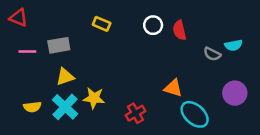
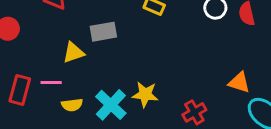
pink line: (27, 52) -> (51, 82), moved
yellow triangle: (65, 77) -> (74, 53), moved

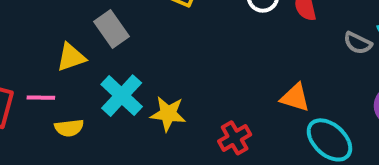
gray rectangle: (103, 32) -> (112, 29), turned 65
cyan cross: (111, 105) -> (122, 96), moved

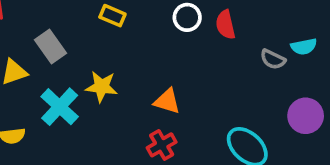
orange triangle: (295, 98) -> (167, 101), moved
yellow star: (168, 114) -> (102, 87), moved

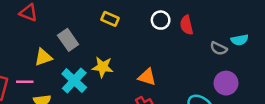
purple circle: (306, 116) -> (226, 83), moved

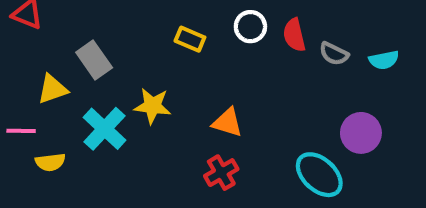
yellow rectangle: (110, 19) -> (190, 39), moved
gray semicircle: (219, 48) -> (334, 54), moved

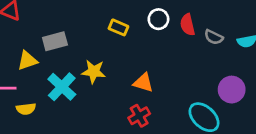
gray rectangle: (94, 60) -> (55, 41), turned -70

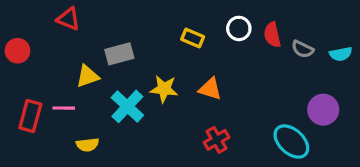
orange triangle: (143, 83) -> (210, 89), moved
yellow semicircle: (26, 109) -> (88, 145), moved

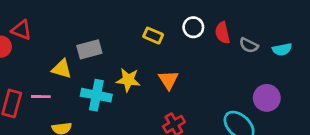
red triangle: (68, 19) -> (21, 30), moved
yellow triangle: (88, 76) -> (62, 69), turned 35
orange triangle: (210, 89) -> (168, 80), turned 40
cyan cross: (127, 106) -> (96, 95), turned -32

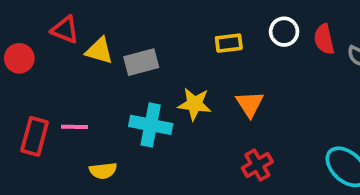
red triangle: (21, 30) -> (65, 30), moved
yellow rectangle: (153, 36) -> (229, 43), turned -30
yellow triangle: (62, 69) -> (99, 51), moved

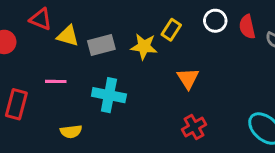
yellow rectangle: (229, 43) -> (171, 30), turned -50
yellow star: (195, 104) -> (144, 47), moved
pink line: (75, 127) -> (56, 81), moved

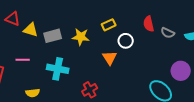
white circle: (215, 21) -> (126, 41), moved
yellow rectangle: (171, 30) -> (109, 25), moved, turned 32
red cross: (194, 127) -> (90, 90), moved

